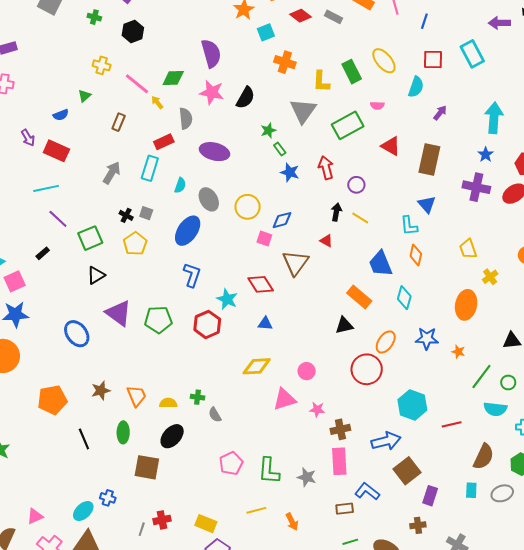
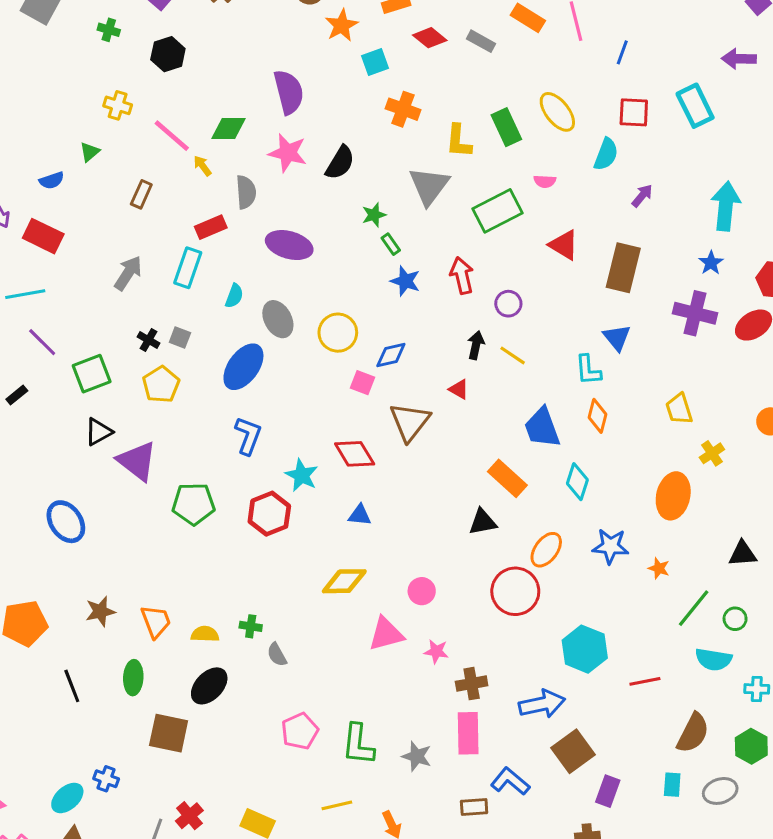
purple triangle: (119, 313) -> (137, 461), moved
red cross: (162, 520) -> (189, 816), turned -30

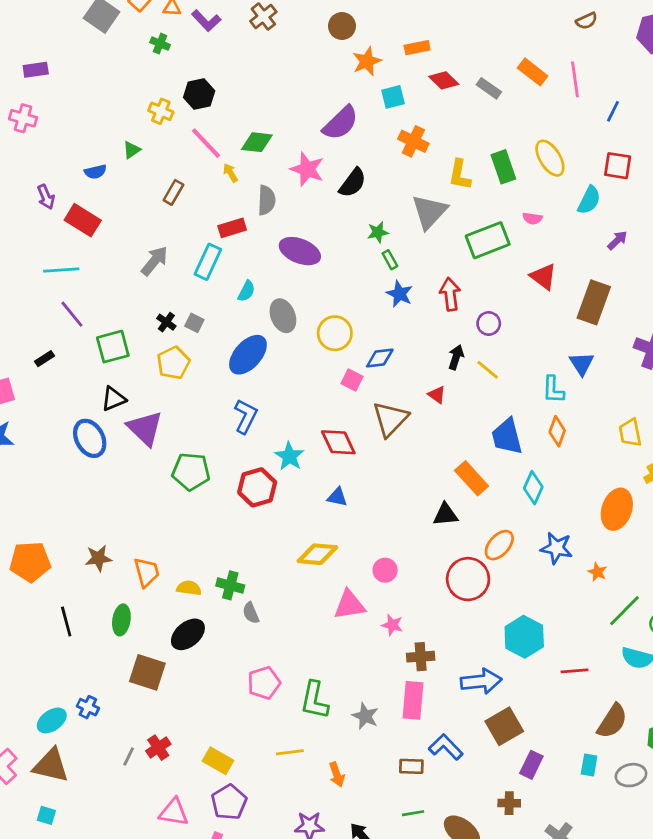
black hexagon: (168, 54) -> (199, 94), moved
purple semicircle: (289, 92) -> (341, 123), moved, turned 54
blue ellipse: (66, 522) -> (90, 438), moved
green cross: (251, 626) -> (230, 585), size x1.4

